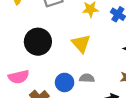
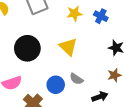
gray semicircle: (87, 78) -> (76, 79), turned -144

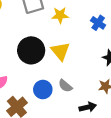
yellow star: (74, 14) -> (60, 15), moved
black circle: (27, 48) -> (31, 50), moved

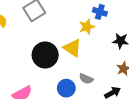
yellow star: (60, 15) -> (87, 27), moved

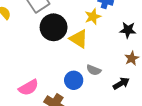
black circle: (45, 55) -> (54, 27), moved

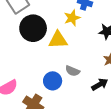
yellow triangle: (79, 39) -> (58, 40), turned -36

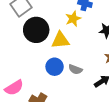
blue circle: (53, 81) -> (55, 67), moved

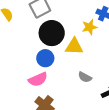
blue circle: (55, 67) -> (45, 58), moved
pink semicircle: (14, 88) -> (38, 79), moved

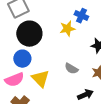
yellow triangle: (74, 46) -> (40, 79), moved, turned 42
gray semicircle: (85, 77) -> (71, 69), moved

